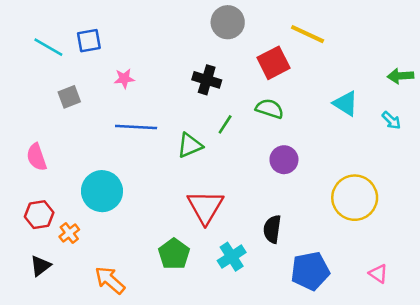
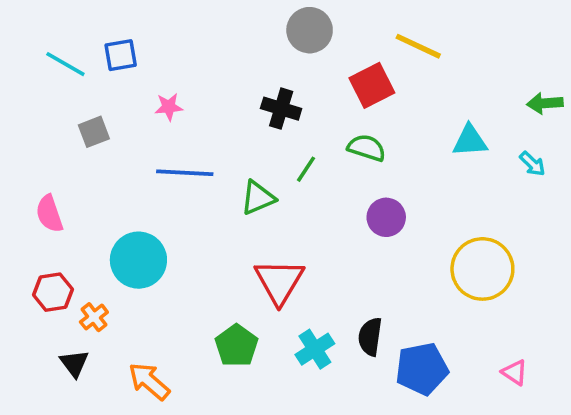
cyan triangle: (346, 103) -> (470, 141), turned -36
black semicircle: (272, 229) -> (370, 337), moved
black triangle: (40, 266) -> (74, 363), moved, turned -30

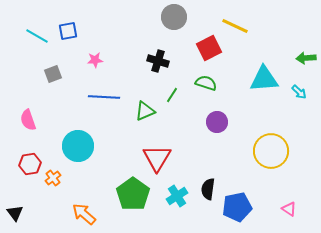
cyan triangle: (470, 141) -> (264, 79), size x1.4
green pentagon: (236, 346) -> (133, 194), size x1.4
black triangle: (74, 363) -> (15, 213), moved

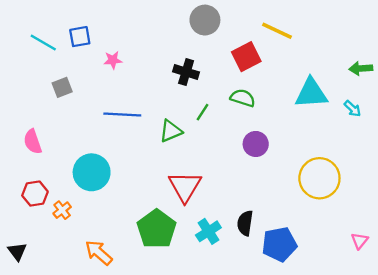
pink star: (95, 60) -> (113, 60), moved
pink triangle: (289, 209) -> (360, 241), moved, turned 35

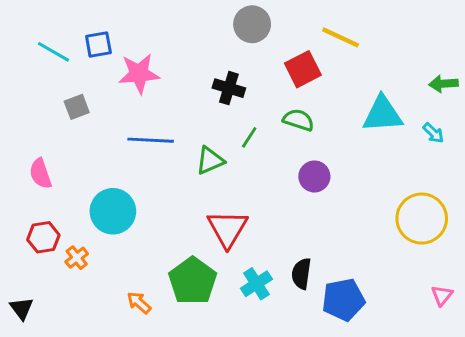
pink star: (113, 60) -> (139, 74), size x1.8
yellow circle: (319, 178) -> (422, 219), moved
orange arrow: (99, 253) -> (139, 303), moved, size x0.7

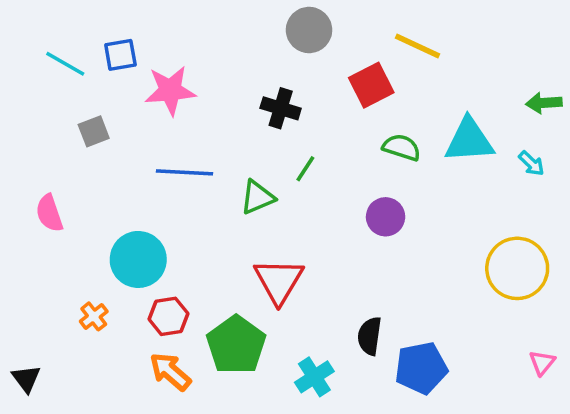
green semicircle: (298, 120) -> (402, 147), moved
red hexagon: (43, 237) -> (168, 316), moved
cyan cross: (256, 284) -> (314, 377), moved
orange arrow: (139, 303) -> (170, 372), size x1.4

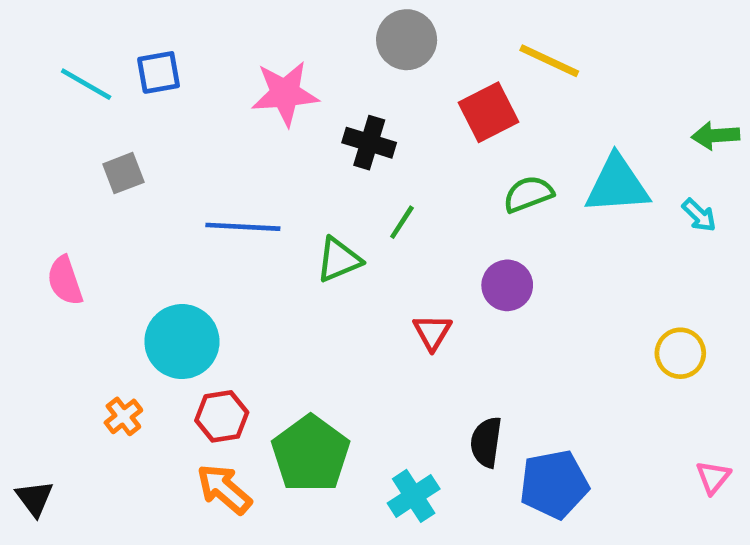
pink star: (170, 90) -> (285, 93), moved
green semicircle: (402, 147) -> (528, 194), turned -39
yellow circle: (517, 268) -> (680, 353), size x0.6
red triangle: (279, 281) -> (432, 332), moved, size x0.6

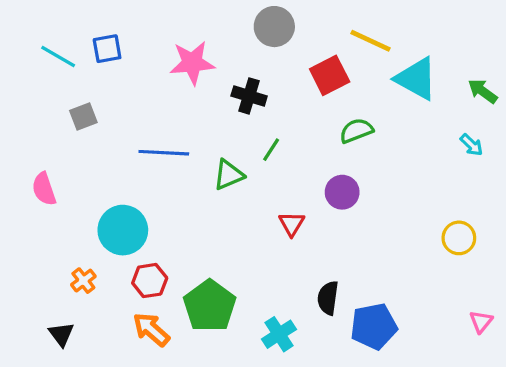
green arrow: (715, 136) -> (483, 91), turned 40
cyan triangle: (617, 185) -> (416, 79), moved, turned 33
black triangle: (35, 498) -> (61, 334), moved

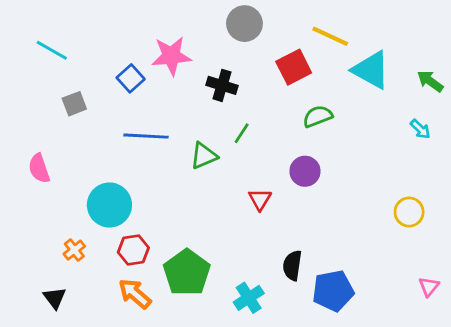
blue square: (107, 49) -> (131, 78), moved, turned -32

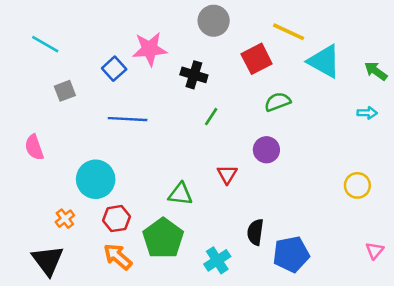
cyan arrow: (420, 129) -> (367, 113), turned -42
green triangle: (204, 156) -> (180, 194), moved, turned 30
black triangle: (55, 298) -> (48, 260), size x1.6

